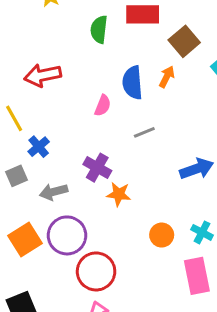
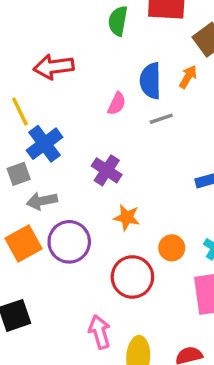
gray line: (144, 132) -> (161, 119), moved
blue cross: (39, 147) -> (45, 144), size x1.5
gray arrow: (54, 192) -> (42, 201), moved
orange star: (119, 194) -> (127, 217), moved
red circle: (96, 271) -> (132, 277), moved

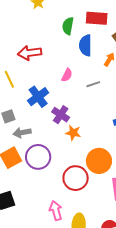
blue semicircle: (151, 81) -> (85, 45), moved
blue cross: (45, 144) -> (38, 97), moved
orange star: (127, 217) -> (73, 133), moved
orange circle: (172, 248) -> (99, 161), size x1.6

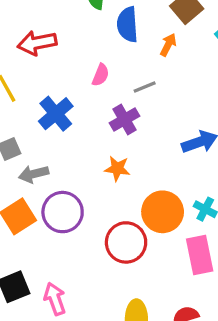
purple cross: (61, 115) -> (125, 120), moved, turned 30
pink arrow: (56, 211) -> (55, 299), moved

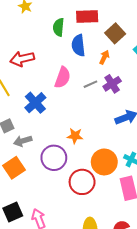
pink semicircle: (101, 75) -> (63, 78), size x1.5
purple cross: (125, 120) -> (112, 84), moved
purple circle: (63, 212) -> (54, 158), moved

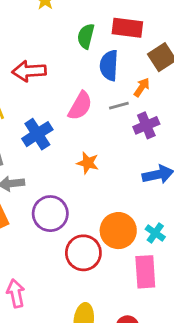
gray line: (90, 84) -> (119, 106), moved
orange star: (75, 136) -> (88, 163), moved

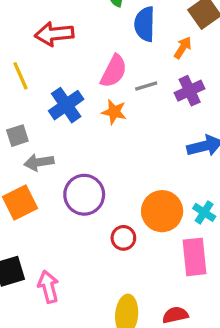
gray line: (119, 106) -> (146, 86), moved
orange star: (88, 163) -> (114, 112), moved
red circle: (83, 253) -> (123, 238), size x0.6

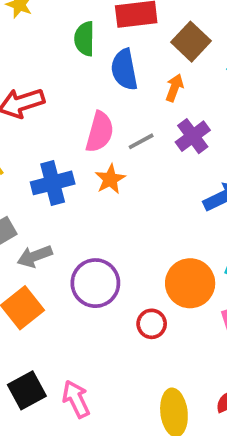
blue cross: (66, 105) -> (53, 183), turned 32
orange star: (114, 112) -> (110, 179), turned -30

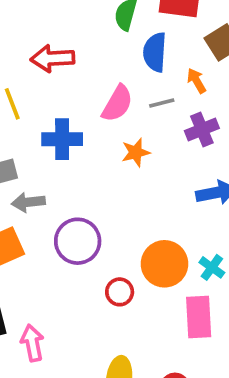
orange arrow: (174, 88) -> (197, 81), turned -65
gray line: (141, 141) -> (162, 103), moved
orange star: (110, 179) -> (136, 152), moved

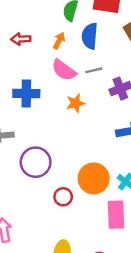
red arrow: (52, 58) -> (21, 39), size x0.7
orange arrow: (197, 81) -> (59, 41), moved, turned 56
pink semicircle: (117, 104) -> (64, 70), turned 95

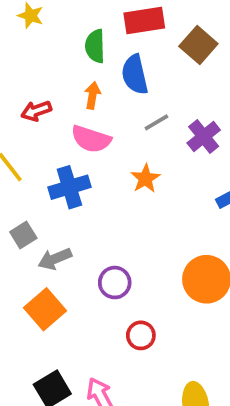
pink semicircle: (64, 70) -> (91, 139), moved
purple circle: (36, 162) -> (115, 283), size x0.7
red circle: (63, 197) -> (141, 335), moved

